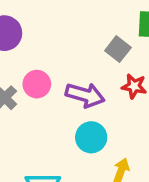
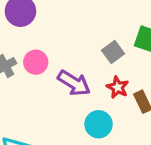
cyan circle: (91, 137) -> (99, 124), moved

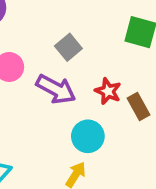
gray square: (113, 52) -> (68, 47), moved

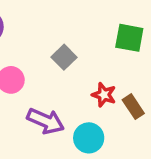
purple arrow: (56, 89) -> (46, 121), moved

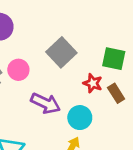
green square: (129, 38) -> (114, 59), moved
gray square: (64, 57) -> (61, 52), size x1.5

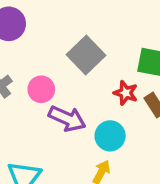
pink circle: (18, 70) -> (41, 89), moved

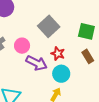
red star: (126, 93) -> (58, 54), moved

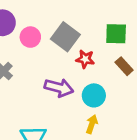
pink circle: (22, 46) -> (30, 37), moved
red star: (58, 54) -> (85, 59), moved

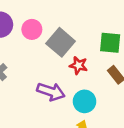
pink circle: (30, 37) -> (32, 29), moved

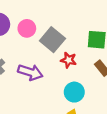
purple arrow: (51, 92) -> (30, 72), moved

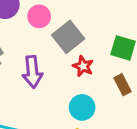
purple arrow: (30, 72) -> (32, 72), turned 55

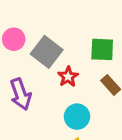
red star: (83, 66) -> (68, 77), turned 30

